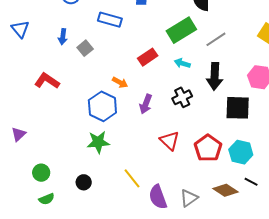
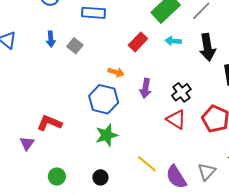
red L-shape: (47, 81) -> (49, 123), moved
black cross: (182, 97) -> (181, 92), moved

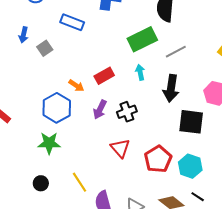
cyan arrow: (173, 41) -> (140, 72), turned 56
red rectangle: (138, 42) -> (104, 76), moved
black cross: (181, 92) -> (127, 112), moved
black circle: (100, 177) -> (41, 183), moved

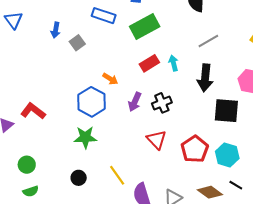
green rectangle: (142, 39) -> (145, 26), moved
red rectangle: (104, 76) -> (149, 63), moved

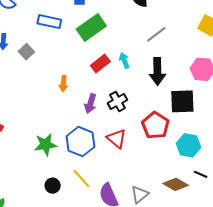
orange arrow: (110, 79) -> (63, 84), turned 70
blue hexagon: (92, 102) -> (80, 142), moved
red pentagon: (195, 149) -> (155, 125), moved
black circle: (79, 178) -> (53, 186), moved

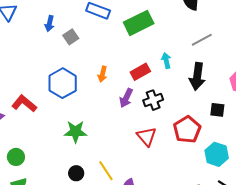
red rectangle: (100, 63) -> (140, 72), moved
black square: (182, 101) -> (217, 110), size x0.6
blue hexagon: (80, 142) -> (63, 83), moved

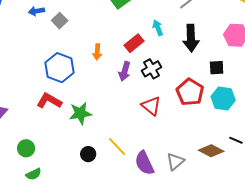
blue arrow: (50, 23) -> (36, 11), turned 77
red L-shape: (24, 104) -> (49, 101), moved
cyan hexagon: (217, 154) -> (223, 98), moved

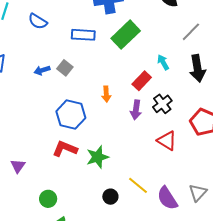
blue arrow: (36, 11) -> (42, 70), moved

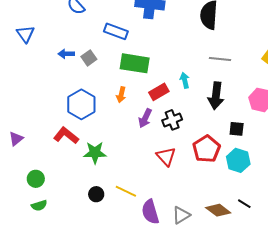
gray line: (191, 32) -> (220, 59), turned 35
green rectangle: (126, 35) -> (135, 63), moved, turned 36
yellow line: (138, 185) -> (126, 191), turned -30

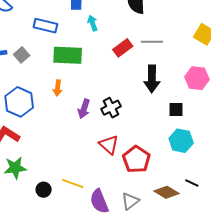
cyan arrow: (185, 80) -> (93, 23), moved
red rectangle: (159, 92) -> (123, 48), moved
red pentagon: (206, 149) -> (136, 159), moved
green star: (95, 153) -> (15, 168), moved

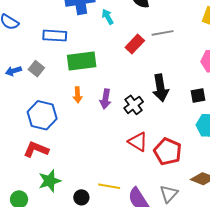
cyan arrow: (93, 23) -> (108, 17), moved
black arrow: (152, 79) -> (160, 88), moved
purple arrow: (84, 109) -> (105, 99), moved

